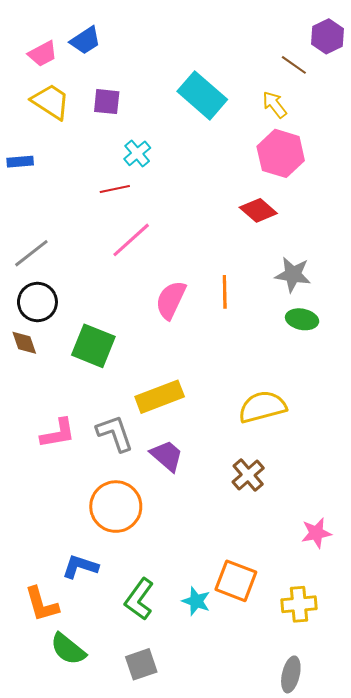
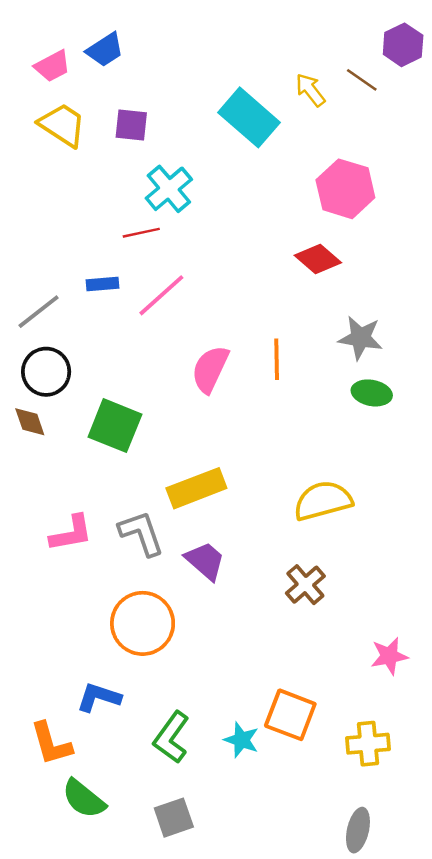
yellow arrow: (275, 105) -> (310, 90), moved
cyan cross: (137, 153) -> (169, 189), size x1.4
blue rectangle: (20, 162) -> (102, 284), moved

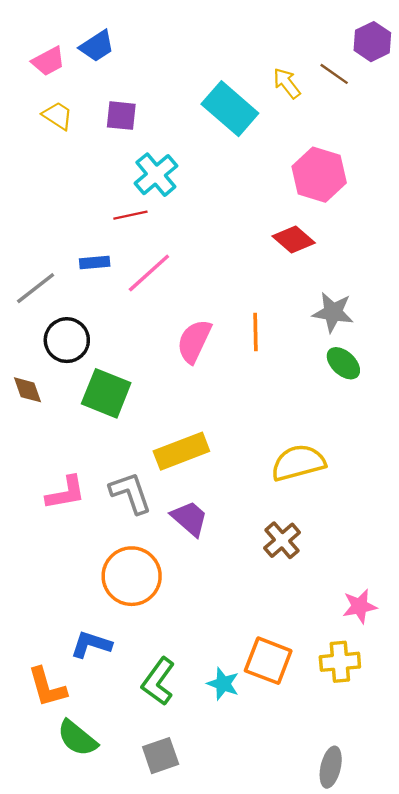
yellow trapezoid: (62, 125) -> (58, 116), size x0.7
black circle: (46, 372) -> (67, 340), moved
green ellipse: (372, 393) -> (343, 363), turned 32
yellow cross: (368, 744) -> (340, 662), moved

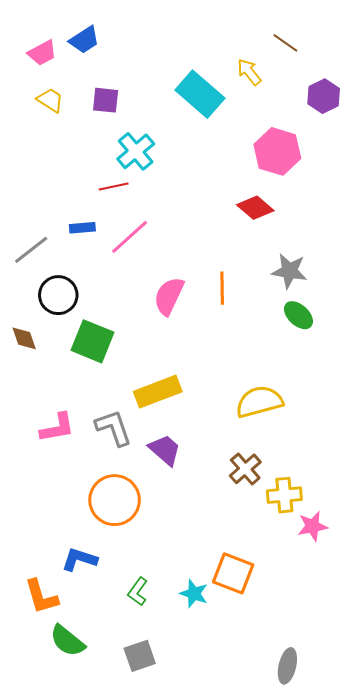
purple hexagon: (372, 42) -> (324, 96), moved
brown line: (334, 74) -> (285, 43), moved
yellow cross: (340, 662) -> (284, 495), moved
green L-shape: (158, 681) -> (138, 592), size x0.7

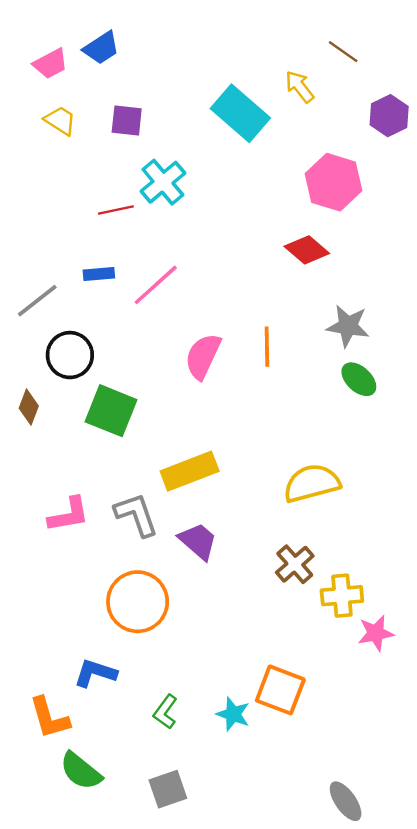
red line: (114, 187) -> (116, 210), moved
brown diamond: (24, 338) -> (29, 407), turned 40
gray ellipse: (287, 666) -> (346, 801), turned -48

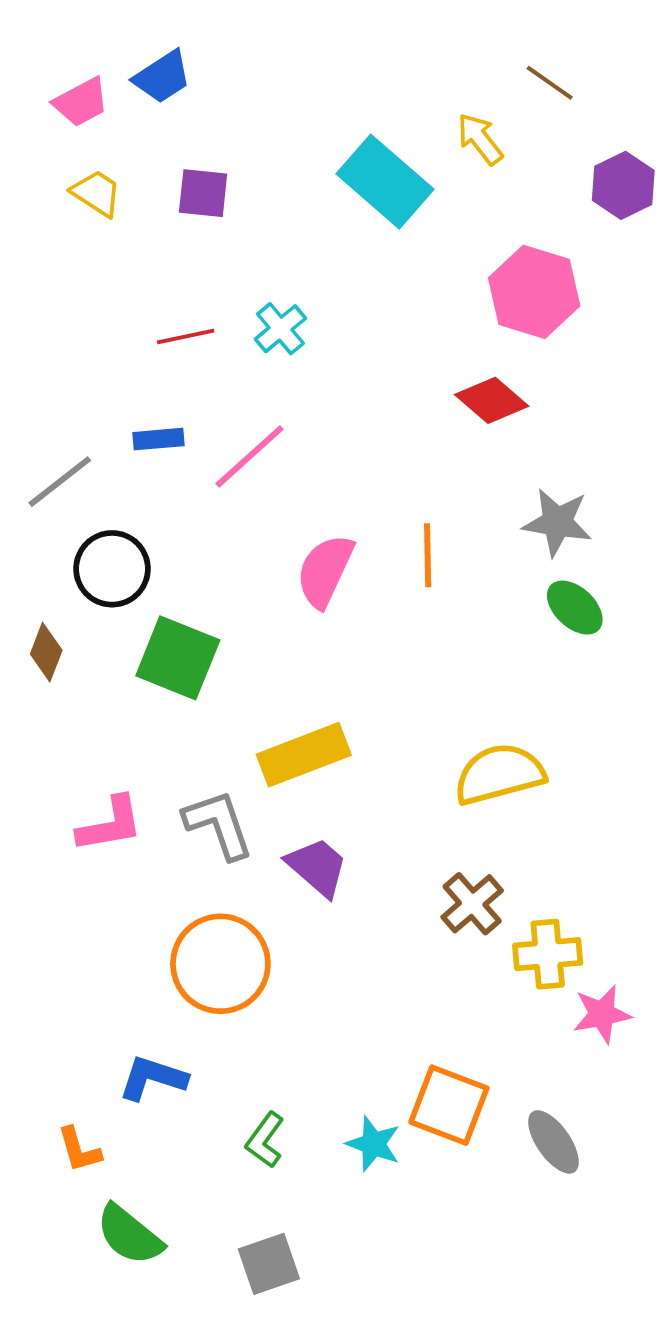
cyan cross: (163, 182) -> (280, 329), moved, size x0.7
orange L-shape: (49, 718) -> (79, 1150), size x0.7
gray ellipse: (346, 801) -> (553, 1142), moved

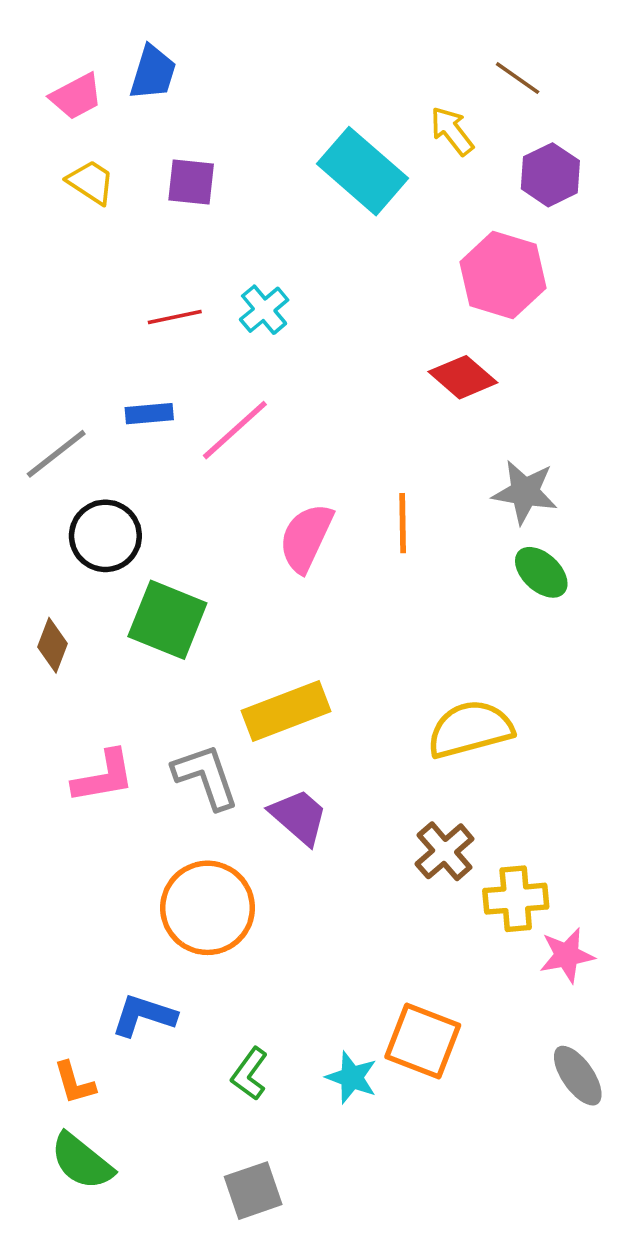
blue trapezoid: (162, 77) -> (153, 73), turned -40
purple hexagon: (623, 185) -> (550, 175), moved
brown diamond: (46, 652) -> (53, 645), moved
gray ellipse: (553, 1142) -> (578, 1076), moved
green semicircle: (129, 1235) -> (82, 1161), moved

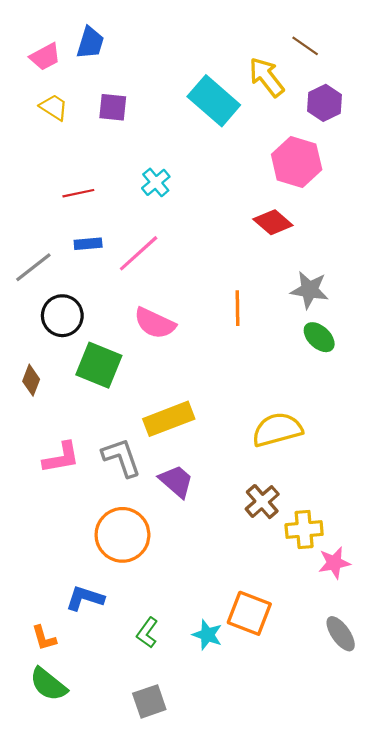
yellow arrow: (452, 131) -> (266, 77), size x1.4
red line: (175, 317) -> (78, 193), moved
pink semicircle: (306, 538) -> (155, 323), moved, turned -90

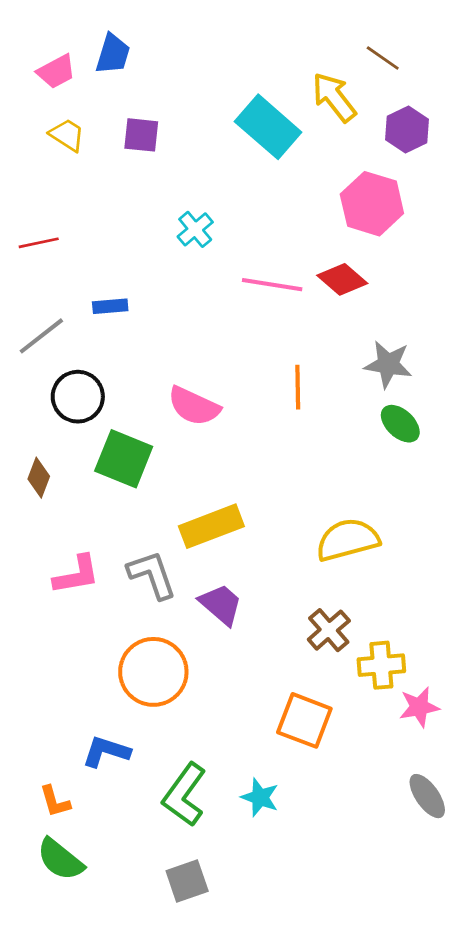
red line: (78, 193) -> (39, 243), moved
pink line: (139, 253) -> (272, 285), moved, turned 51
orange square: (249, 613) -> (304, 720), moved
green L-shape: (147, 633) -> (184, 795), size x1.6

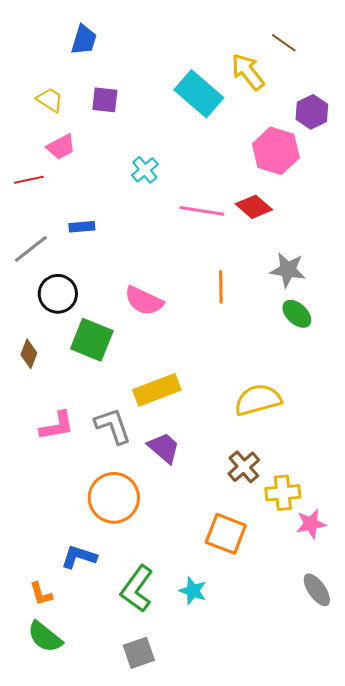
pink trapezoid: (56, 72) -> (61, 147), moved
purple hexagon: (407, 130) -> (312, 112), moved

